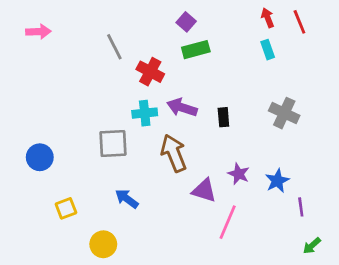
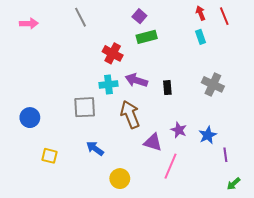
gray line: (114, 47) -> (81, 17), moved
yellow square: (66, 208) -> (49, 156), turned 35
yellow circle: (103, 244) -> (120, 179), moved

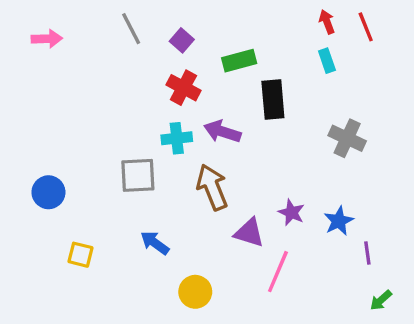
purple square: (139, 16) -> (182, 40), moved
black rectangle: (167, 88) -> (273, 99), moved, size x1.6

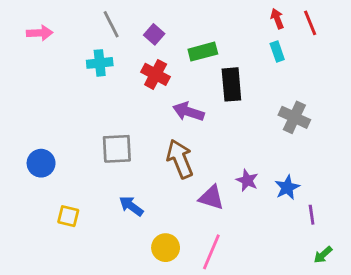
cyan cross: (177, 138) -> (100, 63), moved
pink line: (278, 272) -> (211, 252), moved

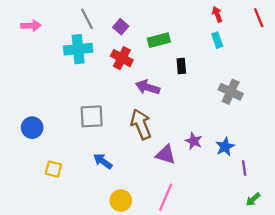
red line: (310, 23) -> (259, 18), moved
cyan cross: (100, 63) -> (78, 49), size x1.4
black rectangle: (231, 84) -> (181, 66), size x0.6
yellow circle: (166, 248) -> (121, 201), moved

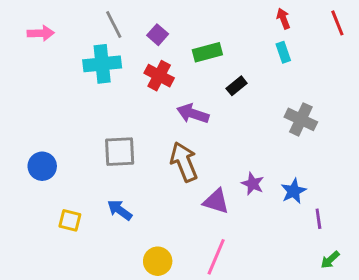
black rectangle: (181, 66) -> (237, 86), turned 56
blue arrow: (103, 161) -> (120, 210), moved

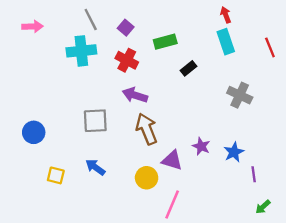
red line: (337, 23) -> (270, 47), moved
cyan rectangle: (283, 52) -> (226, 42), size x1.5
purple arrow: (193, 114) -> (135, 95), moved
yellow circle: (158, 261) -> (147, 178), moved

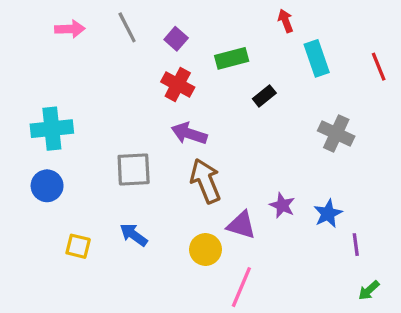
red arrow: (226, 15) -> (286, 21), moved
pink arrow: (32, 26) -> (70, 29), moved
cyan cross: (81, 51) -> (52, 129), moved

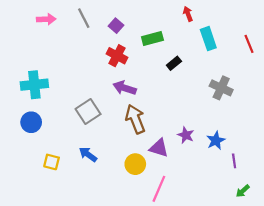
gray square: (134, 169) -> (88, 112), turned -30

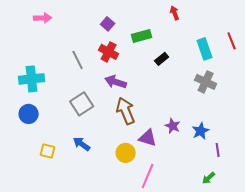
gray line: (84, 18) -> (78, 60), moved
cyan rectangle: (208, 39) -> (205, 49), moved
green arrow: (243, 191) -> (209, 178), moved

